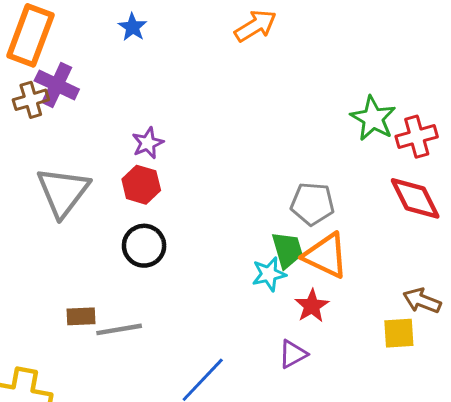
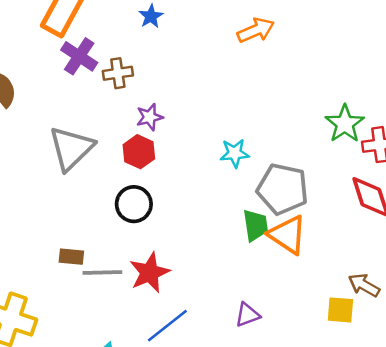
brown cross: (31, 100) -> (118, 73), moved
gray pentagon: (312, 204) -> (283, 189), size x1.4
cyan star: (269, 274) -> (235, 153), moved
red star: (312, 306) -> (150, 273), moved, size x1.4

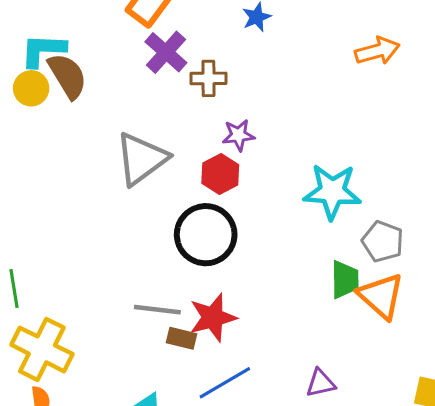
cyan star: (235, 153) -> (332, 192), size x1.6
gray pentagon: (283, 189) -> (383, 241), size x0.7
black circle: (134, 204) -> (206, 235), size x1.4
brown rectangle: (71, 257) -> (181, 338), moved

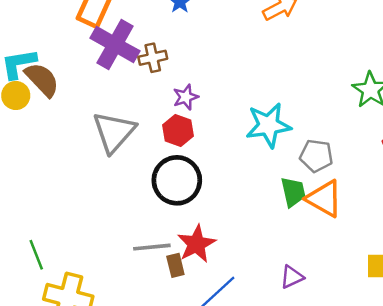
purple cross: (166, 52) -> (115, 45), size x1.4
brown rectangle: (181, 338) -> (175, 265), turned 75

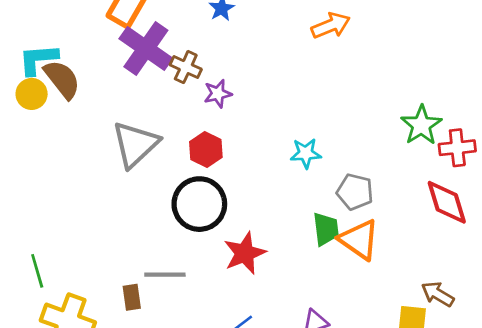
brown cross: (153, 58) -> (186, 67), turned 32
purple star: (186, 97) -> (218, 94), moved
cyan star: (268, 125) -> (306, 153), size x0.6
red star: (196, 244) -> (245, 253), moved
brown rectangle: (175, 265) -> (132, 297), moved

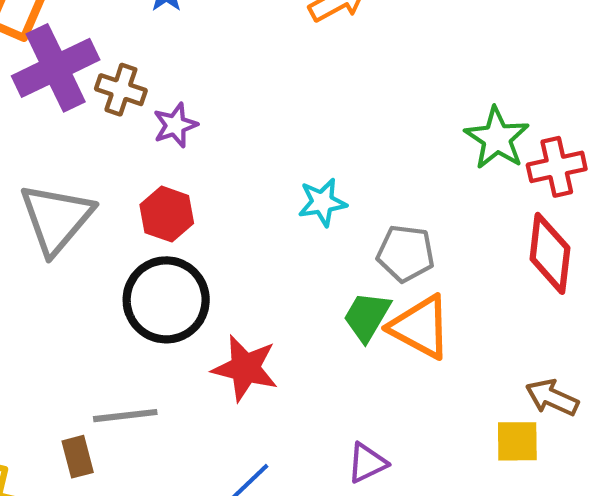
purple cross: (146, 49) -> (56, 68), turned 36
red diamond: (447, 202) -> (550, 253), turned 30
green trapezoid: (326, 229) -> (367, 316), turned -136
red star: (245, 253) -> (245, 368), turned -30

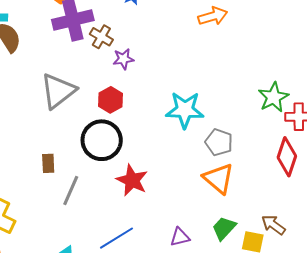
cyan star: (322, 202) -> (185, 110), size x1.6
green trapezoid: (367, 316) -> (224, 228), moved
gray line: (125, 416) -> (71, 191), turned -72
brown rectangle: (78, 457) -> (48, 163), moved

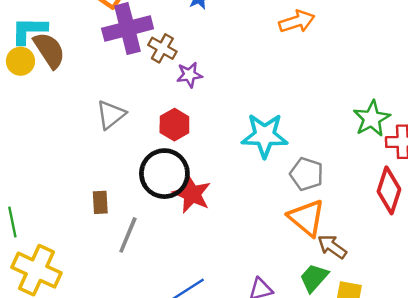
gray triangle: (58, 91) -> (111, 115), size x0.7
red star: (132, 180) -> (192, 194), moved
brown arrow: (273, 225) -> (332, 247), moved

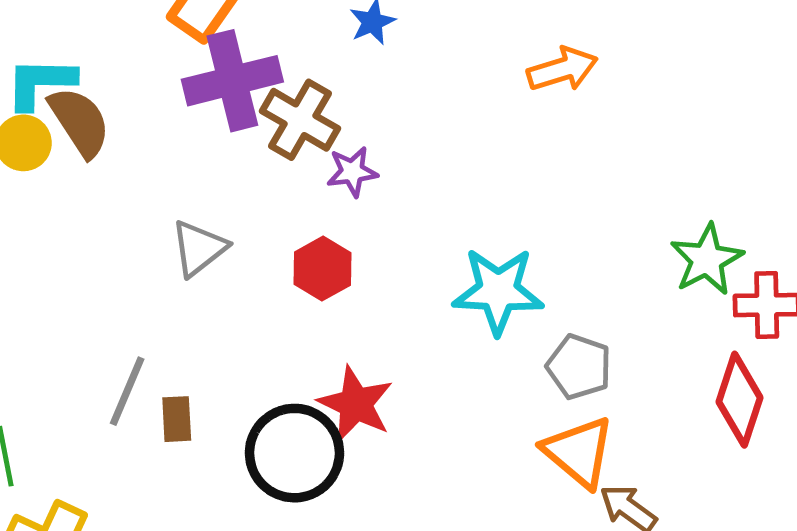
brown cross: (162, 48) -> (300, 120), size x1.4
black circle: (164, 174) -> (294, 453), moved
gray line: (128, 235) -> (127, 391), moved

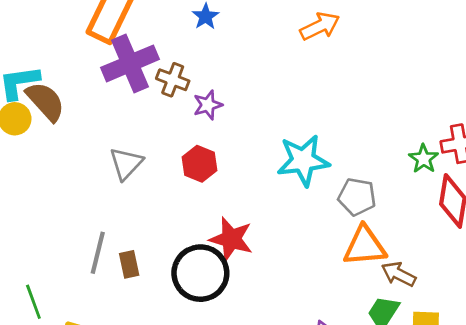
brown cross: (300, 120) -> (173, 80), size x0.7
green star: (707, 260) -> (424, 159), moved, size x0.7
orange triangle: (579, 452) -> (365, 246), turned -36

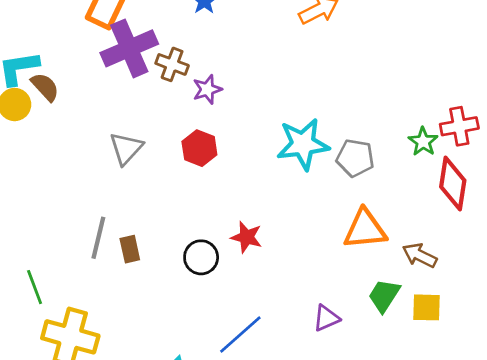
brown semicircle: (45, 101) -> (45, 87), size x0.7
gray pentagon: (357, 197) -> (355, 158), moved
red star: (231, 239) -> (247, 237), moved, size x0.7
black circle: (200, 273) -> (201, 257), size x0.6
brown arrow: (399, 274) -> (420, 255), moved

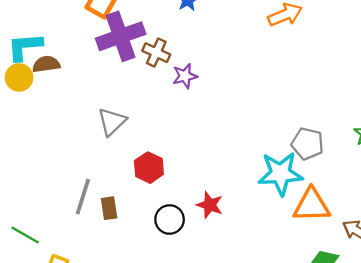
brown semicircle: (45, 87) -> (46, 64), turned -60
cyan star: (303, 144) -> (280, 174), moved
red hexagon: (199, 148) -> (149, 168), moved
green line: (35, 287) -> (25, 235), turned -44

